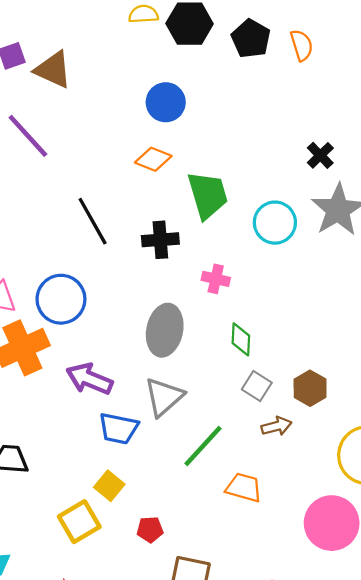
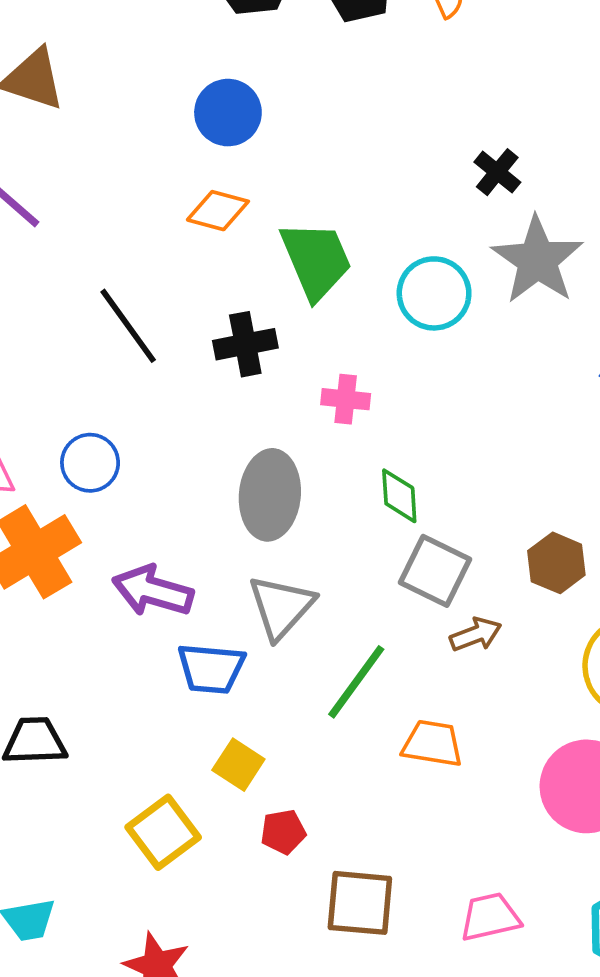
blue circle: (61, 299) -> (90, 463), size x0.7
gray square: (257, 386) -> (435, 571), size x1.4
brown hexagon: (310, 388) -> (556, 563), moved
yellow square: (109, 486) -> (238, 765), moved

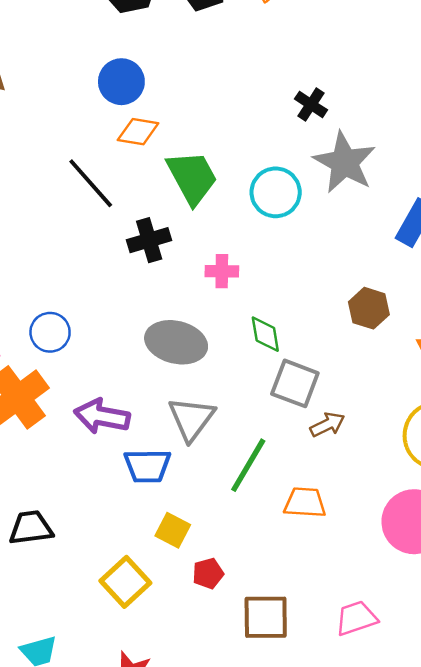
orange diamond: (218, 211) -> (138, 132), moved
black line: (128, 326) -> (91, 183), moved
gray ellipse: (270, 495) -> (176, 342), turned -76
brown hexagon: (556, 563) -> (369, 308), moved

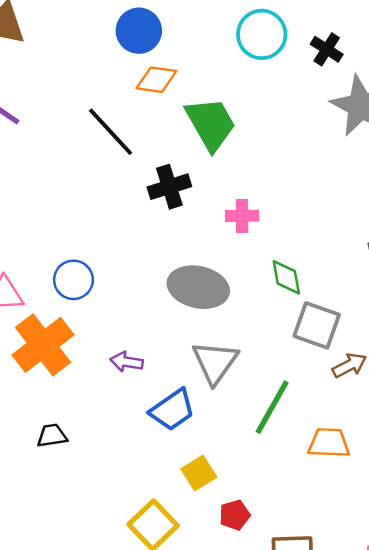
cyan circle: (276, 192) -> (262, 34), moved
purple arrow: (102, 416) -> (126, 362), size x0.6
blue trapezoid: (147, 466) -> (172, 410), turned -33
black trapezoid: (31, 528) -> (52, 436), moved, size x0.7
yellow square: (173, 530) -> (199, 473), turned 32

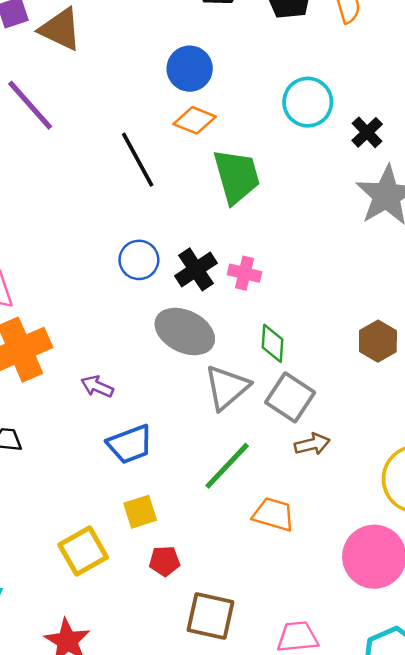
black cross: (169, 187) -> (196, 269), moved, turned -30
blue circle: (73, 280) -> (139, 260), moved
gray triangle: (215, 362) -> (227, 387), moved

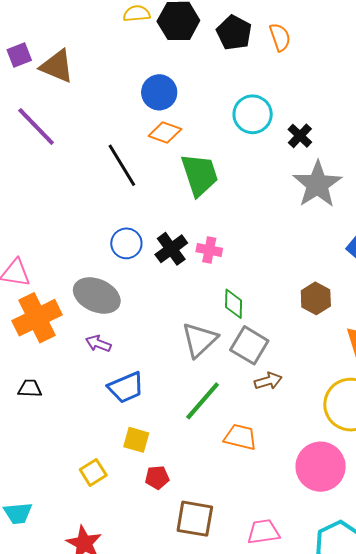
gray ellipse: (185, 332) -> (97, 296), moved
yellow square: (140, 512) -> (136, 440), turned 36
yellow square: (83, 551) -> (93, 472), size x0.7

